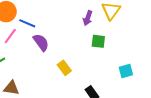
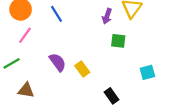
blue line: (27, 23) -> (56, 14), moved, turned 35
purple semicircle: (41, 42) -> (58, 62), moved

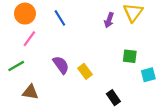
green square: (118, 41) -> (130, 56), moved

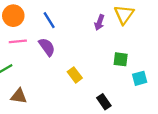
pink line: (29, 39) -> (18, 41), turned 49
purple semicircle: (61, 65) -> (47, 47), moved

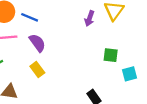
blue line: (49, 20) -> (30, 17), moved, turned -35
yellow rectangle: (75, 75) -> (37, 69), moved

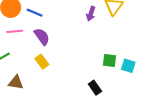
green square: (111, 55) -> (110, 61), moved
cyan square: (129, 74) -> (128, 66), turned 32

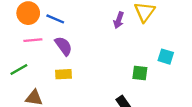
yellow rectangle: (42, 62) -> (63, 74), turned -56
cyan square: (128, 66) -> (166, 57), moved

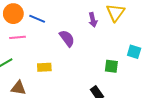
purple arrow: (119, 20) -> (93, 20), turned -32
purple semicircle: (63, 46) -> (67, 38), moved

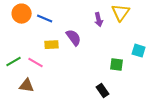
pink line: (17, 37) -> (36, 63), moved, turned 35
yellow rectangle: (44, 67) -> (52, 45), moved

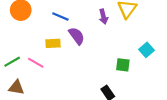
blue line: (45, 19) -> (60, 17), moved
cyan square: (139, 51) -> (146, 50), turned 32
brown triangle: (27, 86) -> (16, 87), moved

